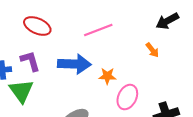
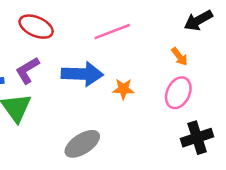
purple L-shape: (30, 61) -> (27, 70), turned -105
pink ellipse: (127, 97) -> (178, 93), moved

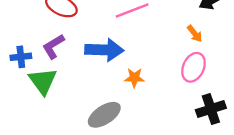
orange star: (123, 89) -> (134, 78), moved

